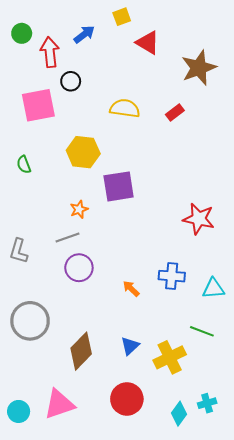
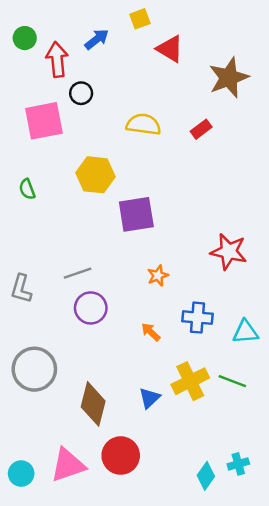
orange star: (79, 209) -> (158, 276), moved
brown diamond: (81, 351) -> (93, 404), turned -30
yellow cross: (170, 357) -> (190, 381), moved
red circle: (127, 399) -> (121, 456), moved

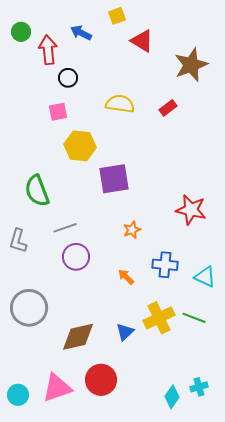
blue arrow: (97, 39) -> (81, 33), turned -115
pink square: (44, 121) -> (58, 112), moved, size x0.6
green semicircle: (27, 189) -> (37, 191), moved, size x1.8
cyan triangle: (245, 332) -> (205, 277), turned 30
brown diamond: (93, 404) -> (78, 337), turned 63

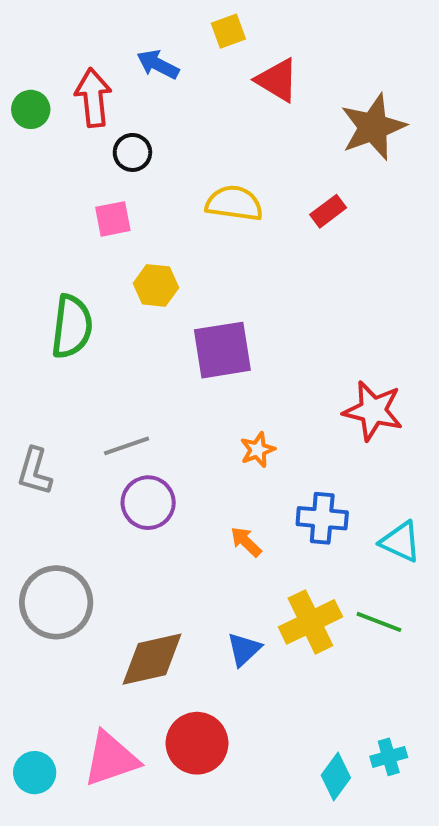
green circle: (21, 32) -> (31, 109), moved
yellow hexagon: (80, 146) -> (156, 285), size x0.7
green semicircle: (37, 191) -> (72, 327), moved, turned -152

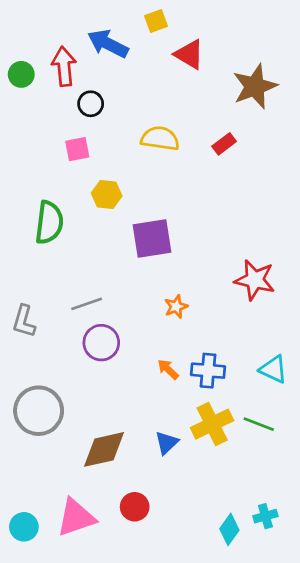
blue arrow: (158, 64) -> (108, 44), size x1.4
blue cross: (322, 518) -> (208, 371), moved
red circle: (197, 743) -> (135, 507), size x0.7

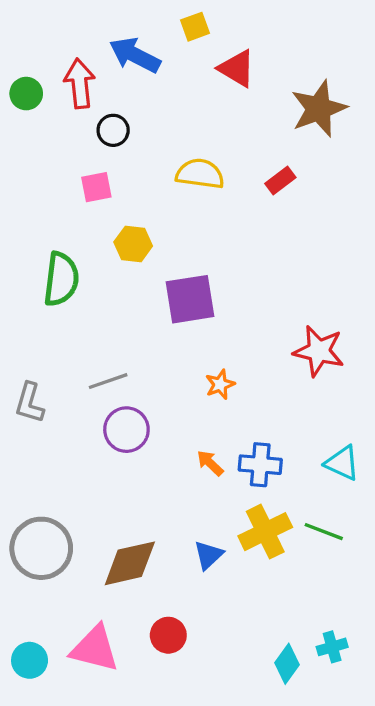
gray circle: (39, 411) -> (41, 548), moved
pink triangle: (76, 517) -> (95, 649), turned 33

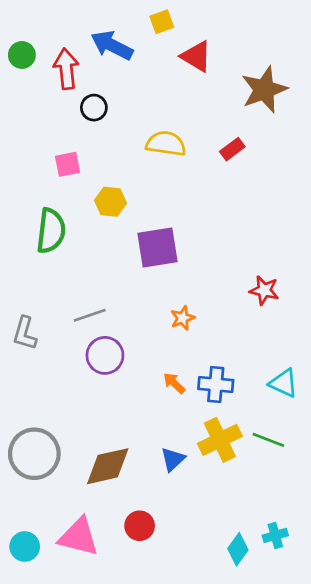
green circle: (26, 94) -> (22, 55), moved
pink square: (96, 187) -> (68, 164), moved
red star: (319, 351) -> (264, 290), size x0.7

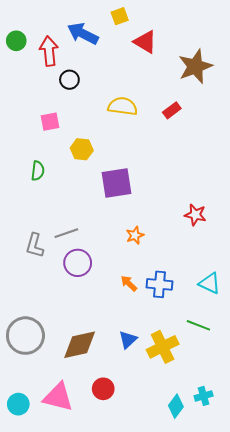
green semicircle: (51, 231) -> (38, 171), size x0.6
gray L-shape: (25, 333) -> (35, 245), moved
yellow cross: (220, 440) -> (163, 347), moved

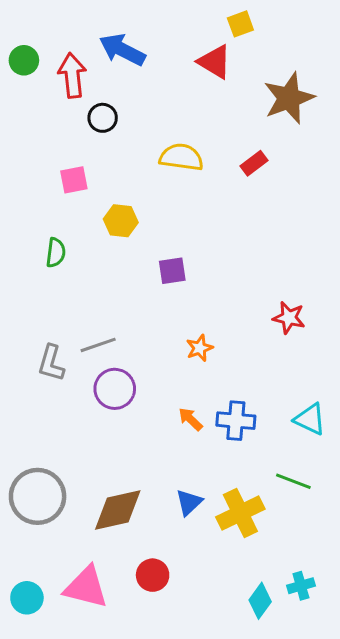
yellow square: (120, 16) -> (240, 24), moved
purple square: (117, 183) -> (172, 271), size x0.6

